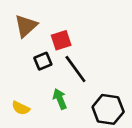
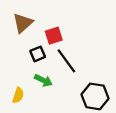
green arrow: (60, 99) -> (43, 80), moved, turned 138
yellow semicircle: (21, 108) -> (18, 95), turned -98

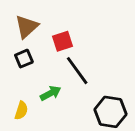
black square: (38, 54) -> (24, 59), moved
green arrow: (43, 80) -> (51, 93), turned -54

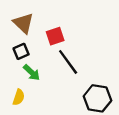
brown triangle: (27, 27) -> (23, 23), turned -35
green arrow: (51, 93) -> (32, 73), moved, turned 72

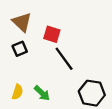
red square: (55, 36) -> (52, 34), turned 35
green arrow: (32, 73) -> (42, 93), moved

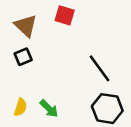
red square: (52, 34) -> (65, 15), moved
black line: (64, 59) -> (100, 68), moved

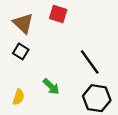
black square: (23, 57) -> (21, 51), turned -35
green arrow: (49, 109) -> (51, 86), moved

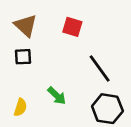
red square: (58, 14) -> (72, 27), moved
black square: (21, 51) -> (23, 57), turned -35

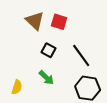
brown triangle: (26, 26) -> (35, 21), moved
black square: (23, 57) -> (49, 50), moved, turned 32

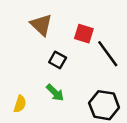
red square: (59, 22) -> (84, 34), moved
black line: (81, 55) -> (108, 54), moved

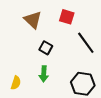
red square: (84, 34) -> (67, 17), moved
green arrow: (55, 93) -> (44, 74), turned 49

